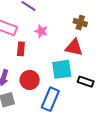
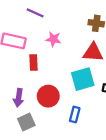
blue rectangle: (50, 99) -> (75, 114), size x0.6

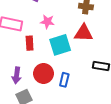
cyan square: (83, 79) -> (60, 45), moved
blue rectangle: (75, 114) -> (64, 80), moved

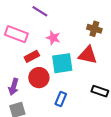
red rectangle: (30, 43) -> (32, 56), turned 56
red circle: (44, 73) -> (39, 78), moved

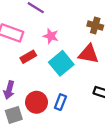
cyan square: (62, 63) -> (61, 63), turned -30
red circle: (39, 78) -> (36, 102), moved

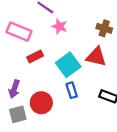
pink star: (51, 36) -> (59, 26), moved
blue rectangle: (60, 102) -> (72, 90), moved, turned -42

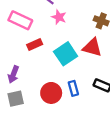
blue rectangle: (72, 90) -> (73, 88), moved
red circle: (41, 103) -> (51, 93), moved

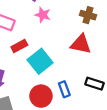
cyan square: (66, 54) -> (40, 61), moved

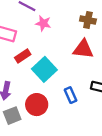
red circle: (41, 96) -> (37, 105), moved

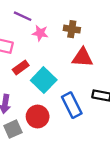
brown cross: (88, 20) -> (72, 29), moved
blue rectangle: (71, 95) -> (72, 105), size x1.5

